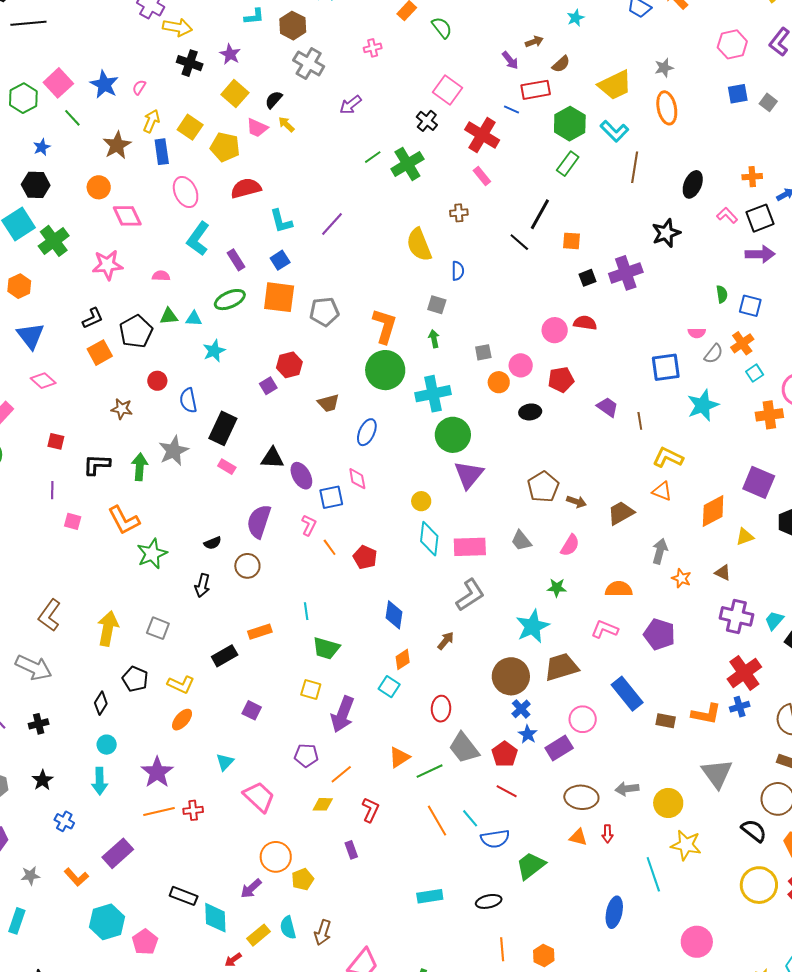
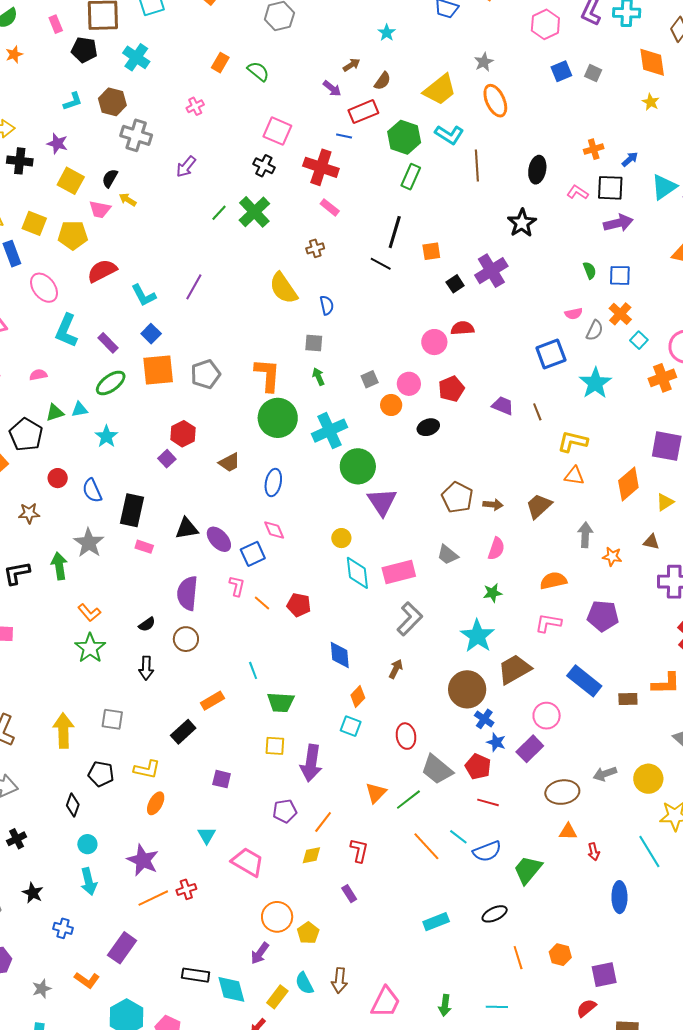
black square: (760, 218) -> (610, 188), turned 36
orange L-shape: (124, 520) -> (89, 613), moved, size x0.7
red arrow: (607, 834) -> (594, 852), moved

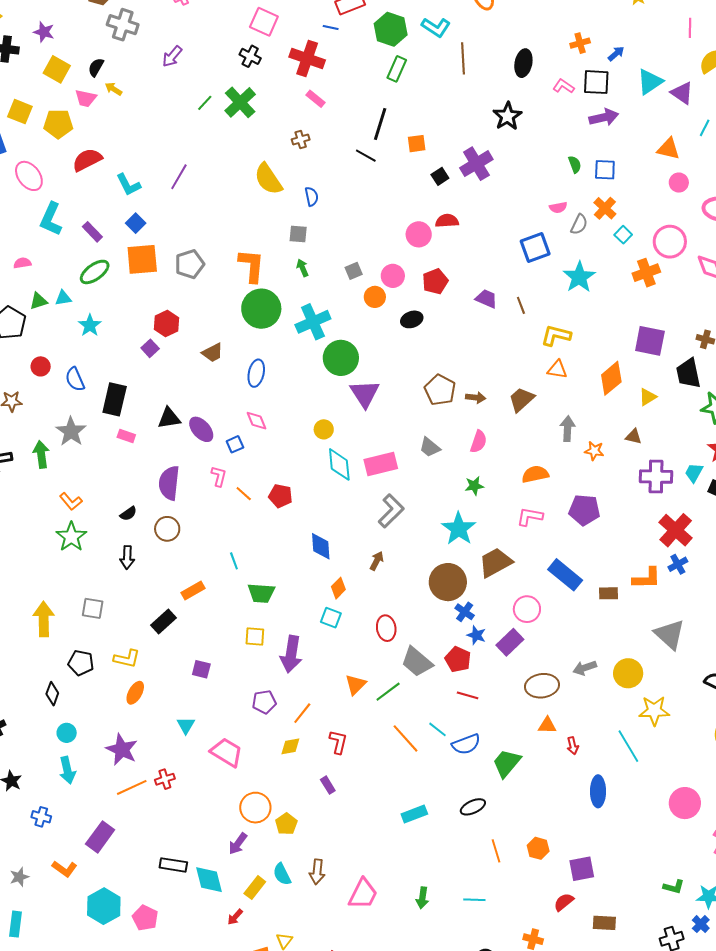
blue square: (253, 554) -> (235, 444), size x0.7

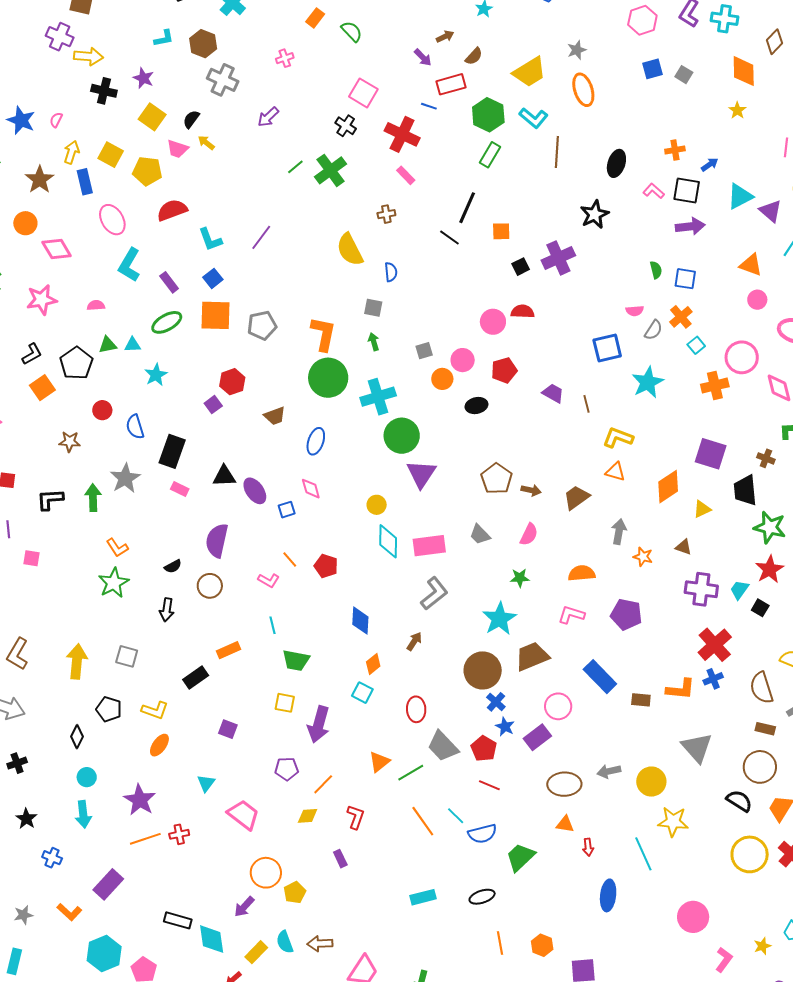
pink L-shape: (219, 476) -> (269, 580), moved, turned 100
brown arrow: (317, 872) -> (320, 944), turned 75

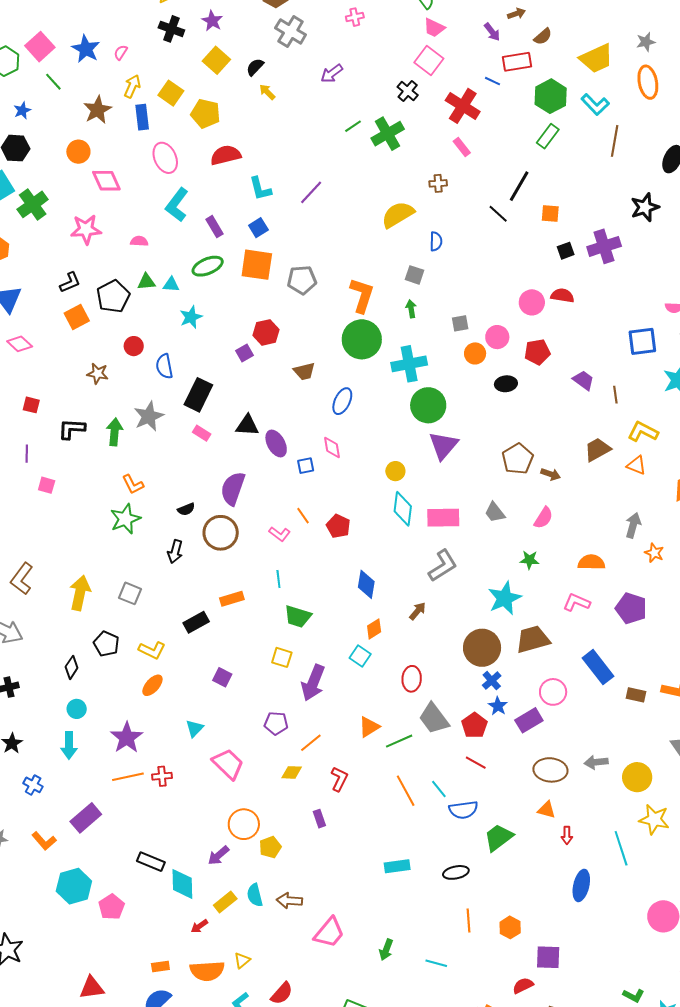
pink trapezoid: (177, 149) -> (434, 28), moved
yellow semicircle: (350, 250) -> (398, 215), turned 80
brown trapezoid: (576, 497) -> (597, 449), moved
brown circle: (210, 586) -> (221, 533), size x1.4

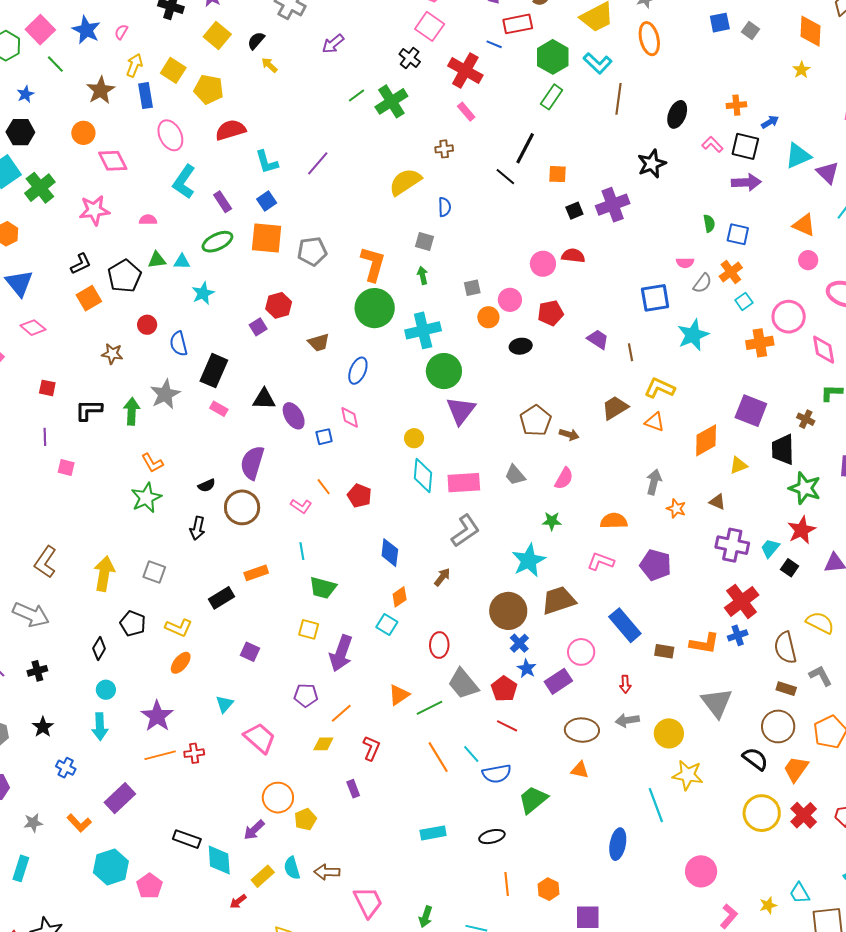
red arrow: (567, 835) -> (625, 684), moved
pink trapezoid: (329, 933) -> (368, 902), turned -64

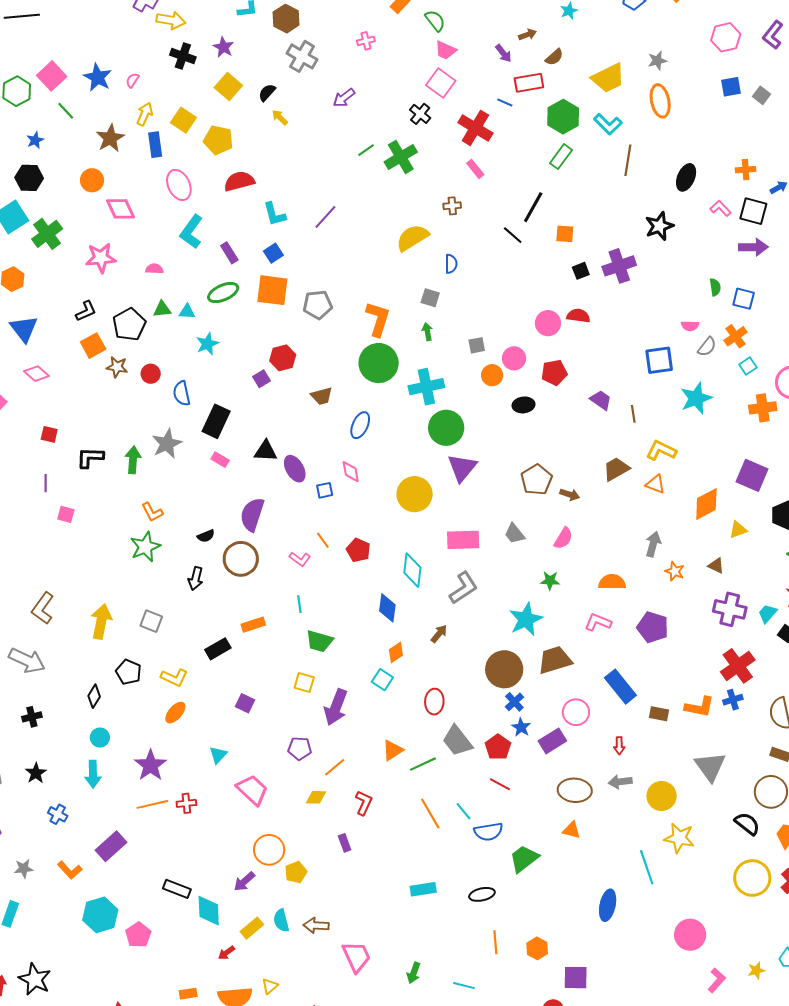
brown star: (112, 354) -> (117, 367), moved
yellow circle: (414, 438) -> (415, 494), size x1.8
cyan diamond: (423, 475) -> (412, 570), moved

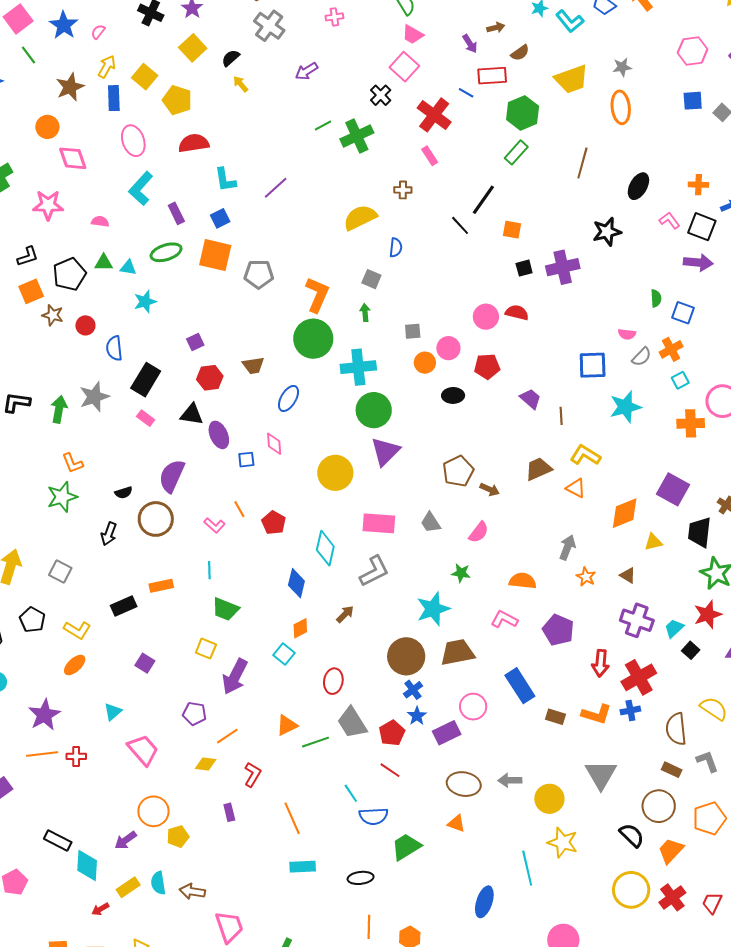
cyan L-shape: (608, 124) -> (570, 21), moved
red hexagon: (283, 358) -> (210, 378), moved
red arrow: (619, 746) -> (601, 663), moved, size x1.5
orange line: (430, 813) -> (292, 818), moved

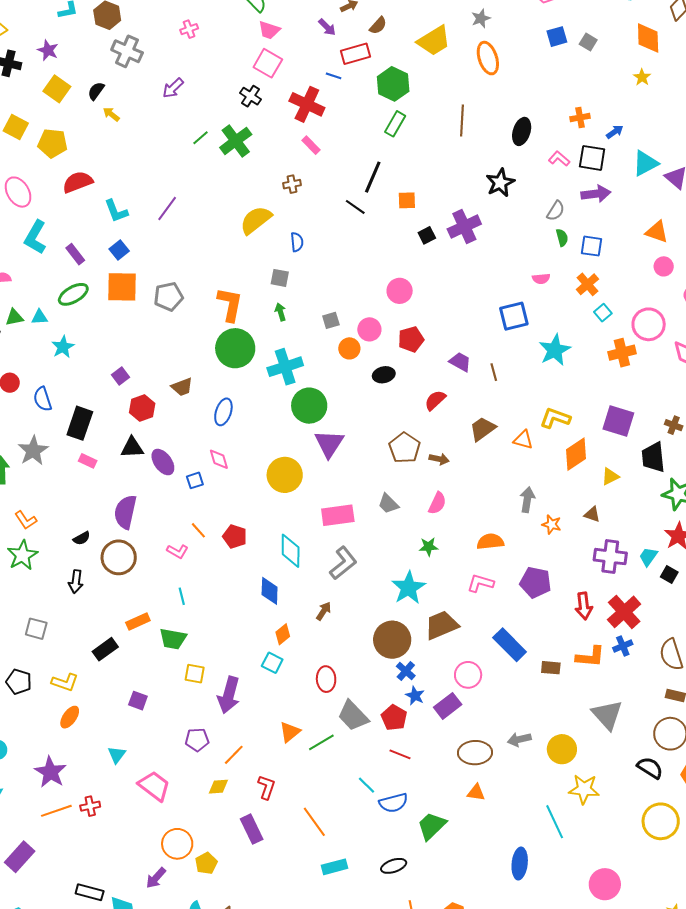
red semicircle: (517, 313) -> (435, 400), moved, turned -45
gray semicircle: (642, 357) -> (556, 211), moved
yellow L-shape: (585, 455) -> (555, 418), moved
green trapezoid: (225, 609) -> (173, 639), moved
purple rectangle: (229, 812) -> (252, 829), size x1.6

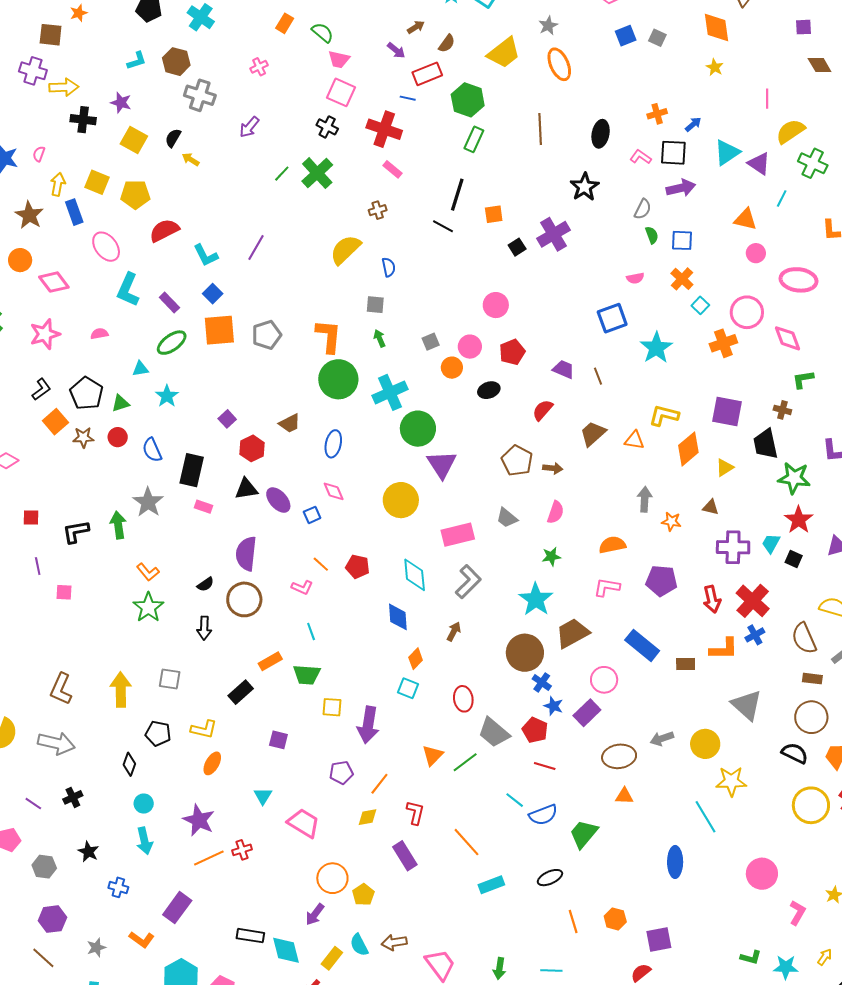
green triangle: (14, 317) -> (120, 403), moved

